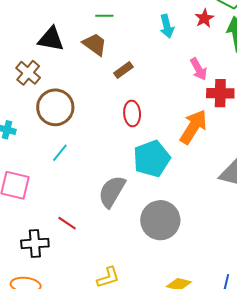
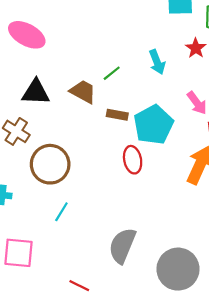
green line: (104, 16) -> (112, 73), moved, turned -30
brown rectangle: (123, 70) -> (117, 115), turned 54
cyan pentagon: (152, 159) -> (153, 125), moved

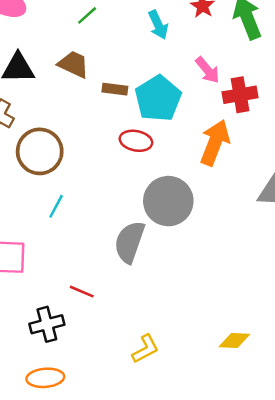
green line: (112, 73) -> (87, 15), moved
red ellipse: (133, 160) -> (136, 141), turned -64
gray circle: (178, 269) -> (168, 201), moved

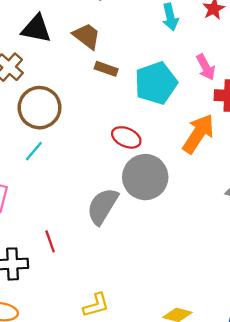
brown rectangle: (115, 89) -> (106, 69), moved
red ellipse: (136, 141) -> (126, 137), moved
cyan line: (56, 206) -> (34, 151), moved
red line: (82, 292) -> (50, 241), turned 35

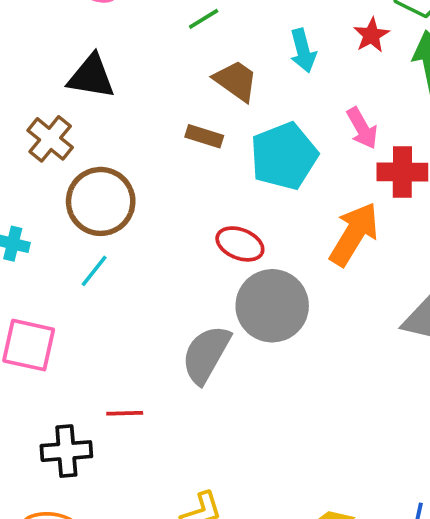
brown trapezoid: (87, 36) -> (236, 81), moved
red line: (50, 241) -> (125, 413), turned -70

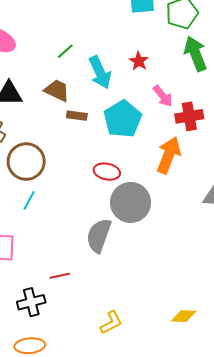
red star: (371, 35) -> (139, 61), moved
cyan arrow: (303, 51) -> (100, 72), moved, size x1.4
brown trapezoid: (236, 81) -> (57, 90), moved

